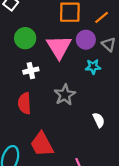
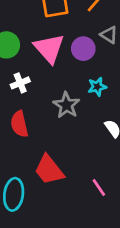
purple circle: (86, 40) -> (83, 49), moved
cyan star: (93, 67) -> (97, 87), moved

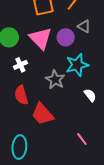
cyan star: (97, 87) -> (77, 65), size x1.6
red trapezoid: (49, 170) -> (42, 114), moved

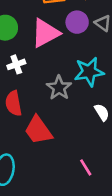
purple circle: (66, 37) -> (77, 22), moved
pink triangle: (40, 38) -> (45, 33), turned 40

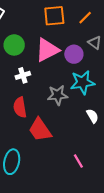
purple circle: (77, 22) -> (74, 54), moved
gray star: (59, 88) -> (58, 95), turned 30

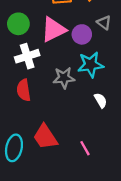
white cross: (23, 75) -> (27, 56), size x1.5
red trapezoid: (40, 130) -> (45, 137), moved

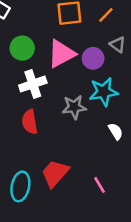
red trapezoid: (45, 137) -> (55, 173), turned 76

